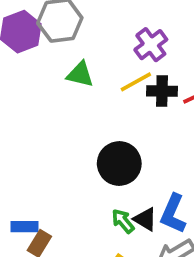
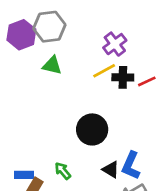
green triangle: (80, 74) -> (52, 65), moved
green arrow: (123, 221) -> (63, 171), moved

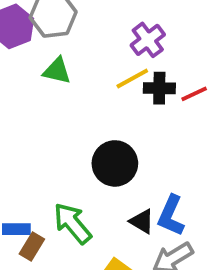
green arrow: (63, 171) -> (72, 223), size x1.6

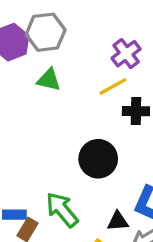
black cross: (159, 88) -> (136, 111), moved
black triangle: (142, 221) -> (118, 221), moved, turned -35

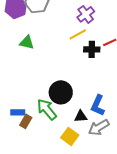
green triangle: (49, 80) -> (27, 42), moved
black circle: (98, 159) -> (61, 92), moved

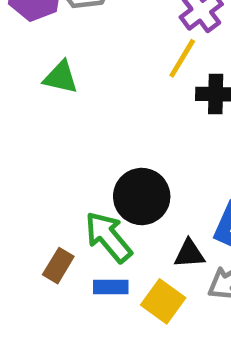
yellow line: (78, 34) -> (182, 58), turned -30
blue rectangle: (18, 112) -> (111, 287), moved

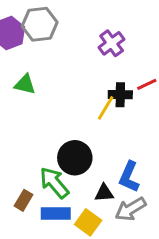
yellow line: (182, 58) -> (106, 108), moved
blue rectangle: (111, 287) -> (56, 213), size x1.4

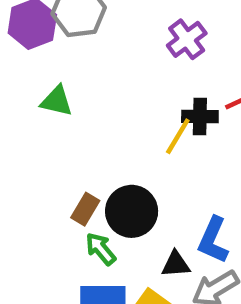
green arrow: (54, 183) -> (101, 249), size x0.7
brown rectangle: (23, 200) -> (85, 209), moved

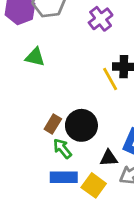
purple cross: (187, 39) -> (101, 19), moved
yellow line: (178, 136) -> (110, 79), turned -60

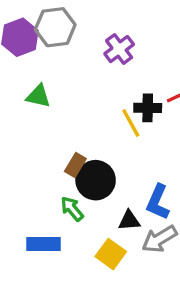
brown rectangle: (53, 124) -> (75, 165), moved
blue rectangle: (64, 177) -> (43, 244), moved

